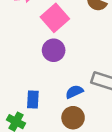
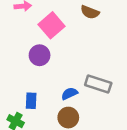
purple circle: (54, 50) -> (40, 55), moved

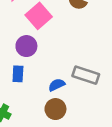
blue rectangle: (31, 101) -> (18, 74), moved

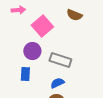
gray rectangle: (86, 75) -> (60, 60), moved

